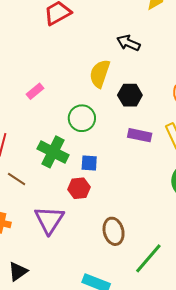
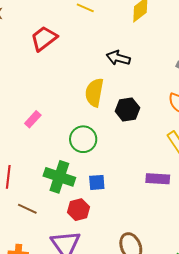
purple rectangle: (140, 135) -> (158, 179), moved
red hexagon: (79, 188) -> (78, 210), moved

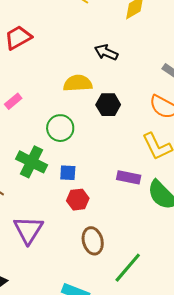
red trapezoid: (44, 38) -> (18, 38), moved
yellow semicircle: (94, 92) -> (78, 83), turned 68
red hexagon: (78, 210) -> (78, 200), moved

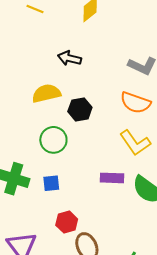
green circle: (60, 128) -> (53, 140), moved
red hexagon: (78, 200) -> (67, 222), moved

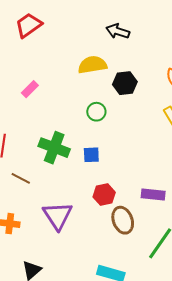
green circle: (53, 140) -> (96, 112), size x0.7
purple rectangle: (112, 178) -> (153, 195), moved

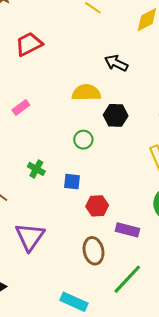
green cross: (54, 148) -> (36, 169), size x0.6
red hexagon: (104, 195) -> (97, 206), moved

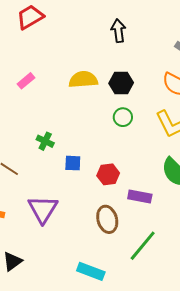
black arrow: (116, 63) -> (118, 31), turned 60
yellow semicircle: (86, 93) -> (83, 80), moved
green circle: (83, 140) -> (123, 117), moved
blue square: (72, 182) -> (73, 163), moved

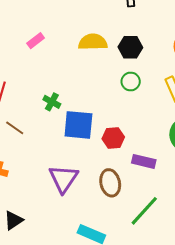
blue square: (73, 163) -> (78, 125), size x1.8
purple triangle: (43, 209) -> (63, 179), moved

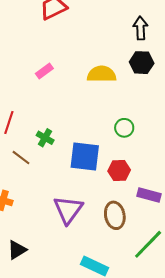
black hexagon: (130, 47) -> (142, 63), moved
green circle: (131, 81) -> (124, 128), moved
green cross: (52, 102) -> (45, 138), moved

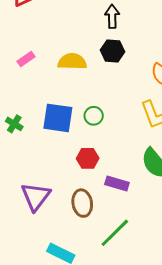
pink rectangle: (44, 71) -> (26, 59), moved
blue square: (85, 157) -> (58, 118), moved

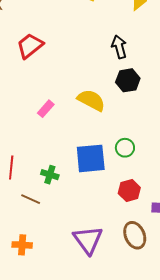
yellow semicircle: (72, 62) -> (91, 100), turned 40

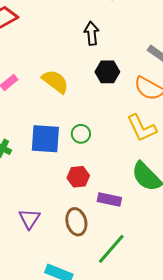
black hexagon: (128, 80) -> (107, 72), moved
purple triangle: (88, 240) -> (29, 219), size x0.7

